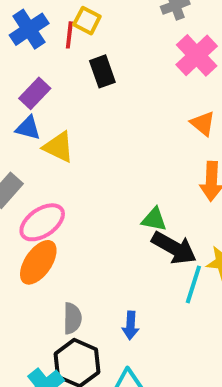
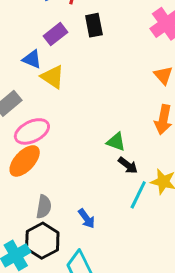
purple rectangle: (35, 93) -> (56, 34), moved
black arrow: (174, 248) -> (128, 165), size x0.6
blue arrow: (130, 325) -> (87, 218), turned -48

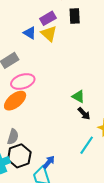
yellow triangle: (53, 77) -> (49, 34), moved
cyan line: (138, 195) -> (87, 145), moved
gray semicircle: (44, 207) -> (13, 137), moved
blue arrow: (87, 218) -> (49, 162), moved, turned -112

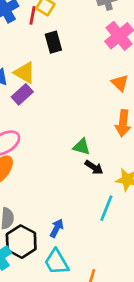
purple rectangle: (48, 18) -> (22, 94), moved
blue arrow: (49, 162) -> (57, 228), moved

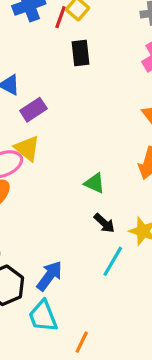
yellow triangle: (25, 73) -> (27, 148), moved
black arrow: (94, 167) -> (104, 223), moved
blue arrow: (57, 228) -> (49, 276), size x1.4

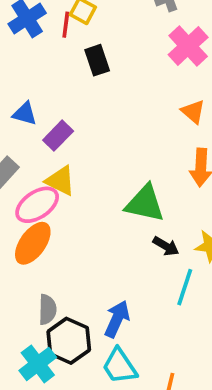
green triangle: (94, 183) -> (145, 203), size x1.6

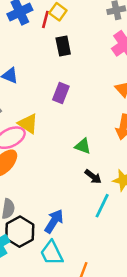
purple rectangle: (58, 136) -> (61, 93), moved, turned -30
green triangle: (145, 203) -> (83, 146), size x0.6

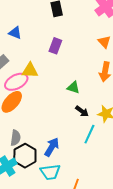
yellow triangle: (28, 124) -> (30, 70), turned -30
cyan trapezoid: (52, 253) -> (50, 172), turned -70

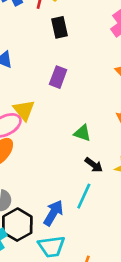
yellow triangle: (30, 70) -> (24, 110), turned 48
cyan line: (89, 134) -> (84, 196), moved

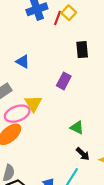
black rectangle: (60, 27) -> (82, 50), moved

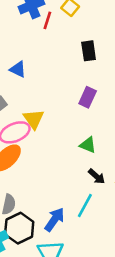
red line: (58, 18) -> (47, 20), moved
purple rectangle: (64, 81) -> (88, 97), moved

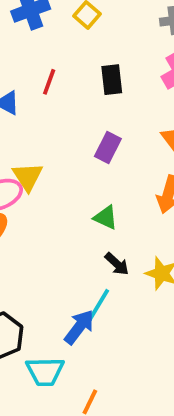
red line: (47, 20) -> (49, 82), moved
blue arrow: (54, 220) -> (79, 327), moved

